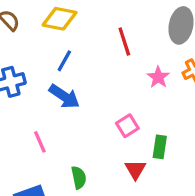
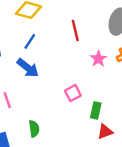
red triangle: (135, 170) -> (105, 132), moved, turned 35

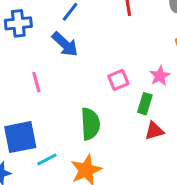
pink star: (98, 59) -> (160, 76), moved
green semicircle: (34, 129) -> (90, 124), moved, size x1.5

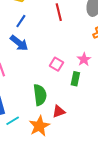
pink square: (118, 80) -> (56, 64), turned -32
red triangle: (154, 131) -> (59, 111), moved

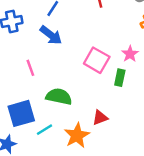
pink square: (56, 64) -> (97, 60), size x1.5
green semicircle: (40, 95) -> (59, 97), moved, turned -70

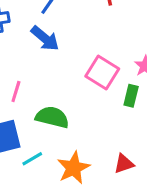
pink line: (30, 68) -> (16, 91), moved, turned 35
red triangle: (100, 118) -> (124, 164), moved

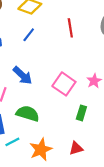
blue arrow: (45, 38) -> (23, 75), moved
green rectangle: (131, 96) -> (81, 113), moved

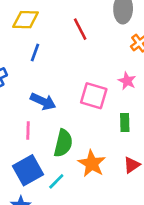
green semicircle: (28, 113) -> (63, 143), turned 105
orange star: (41, 149) -> (92, 164), moved

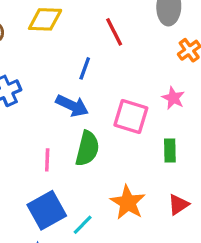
blue line: (35, 52) -> (85, 68), moved
blue arrow: (43, 101) -> (72, 106), moved
green semicircle: (63, 143) -> (87, 149), moved

